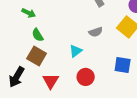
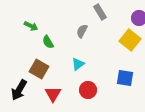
gray semicircle: (96, 32) -> (82, 31), moved, turned 136
green semicircle: (38, 35) -> (48, 42), moved

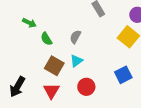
gray semicircle: (82, 31) -> (75, 37), moved
brown square: (39, 69) -> (54, 66), moved
blue square: (125, 78) -> (123, 75), turned -36

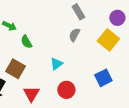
gray semicircle: (75, 37) -> (74, 35), moved
brown square: (54, 66) -> (15, 69), moved

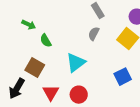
cyan triangle: (56, 64) -> (76, 63), size x1.5
red circle: (66, 90) -> (79, 95), moved

